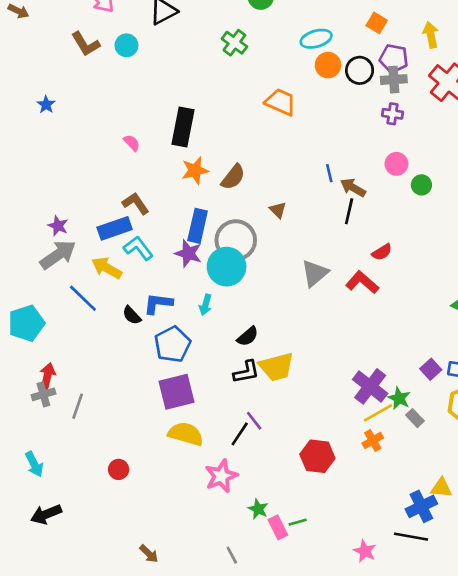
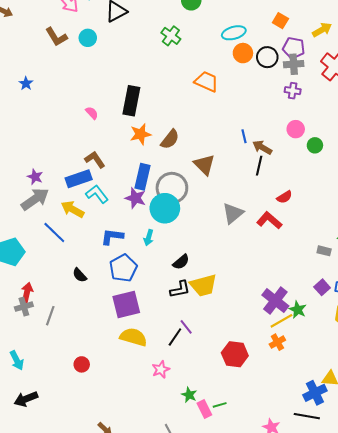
yellow arrow: (431, 35) -> (322, 30), turned 72
brown triangle: (278, 210) -> (204, 165), size x1.6
black semicircle: (132, 315) -> (80, 275), moved
gray rectangle: (415, 418) -> (324, 251), moved, turned -32
pink star: (221, 476) -> (161, 369), size x0.7

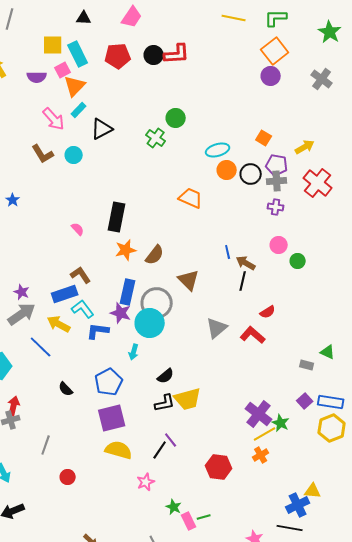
green cross: (171, 36) -> (156, 138), moved
blue L-shape: (112, 237) -> (98, 331), moved
gray line: (50, 316) -> (46, 445), moved

